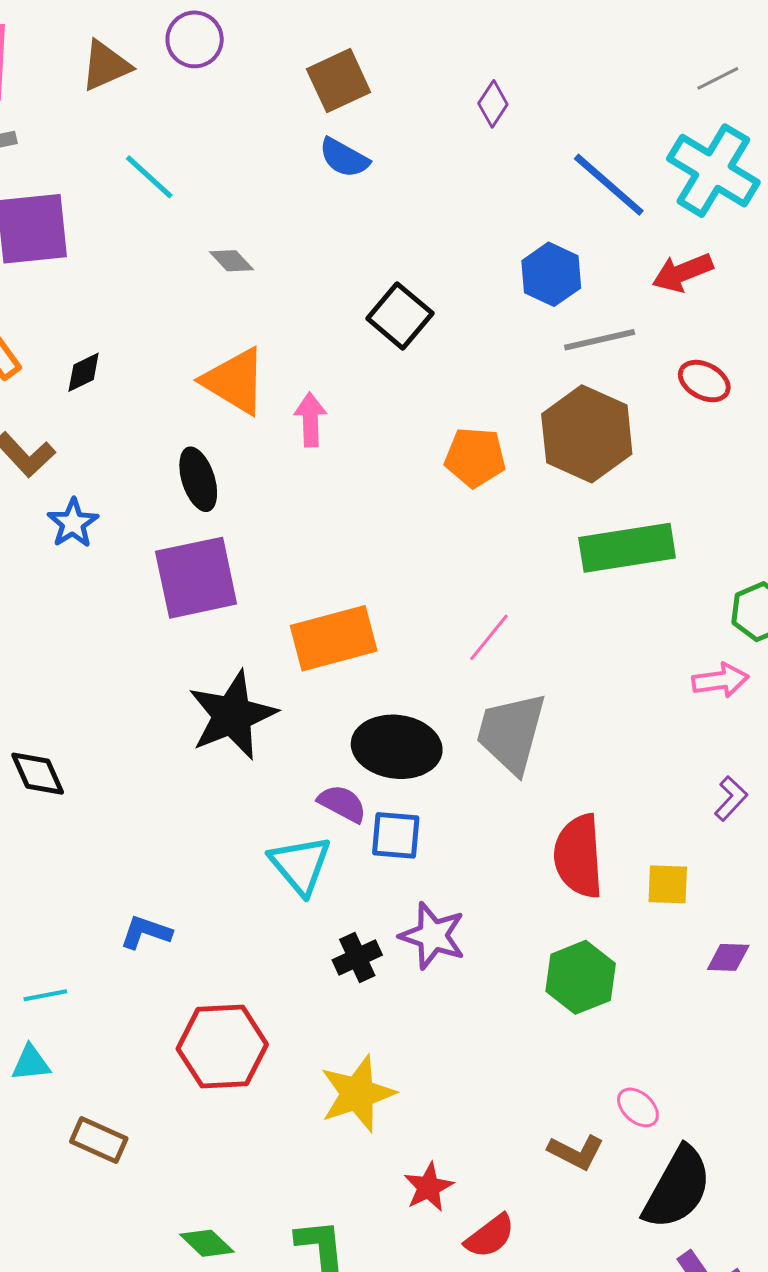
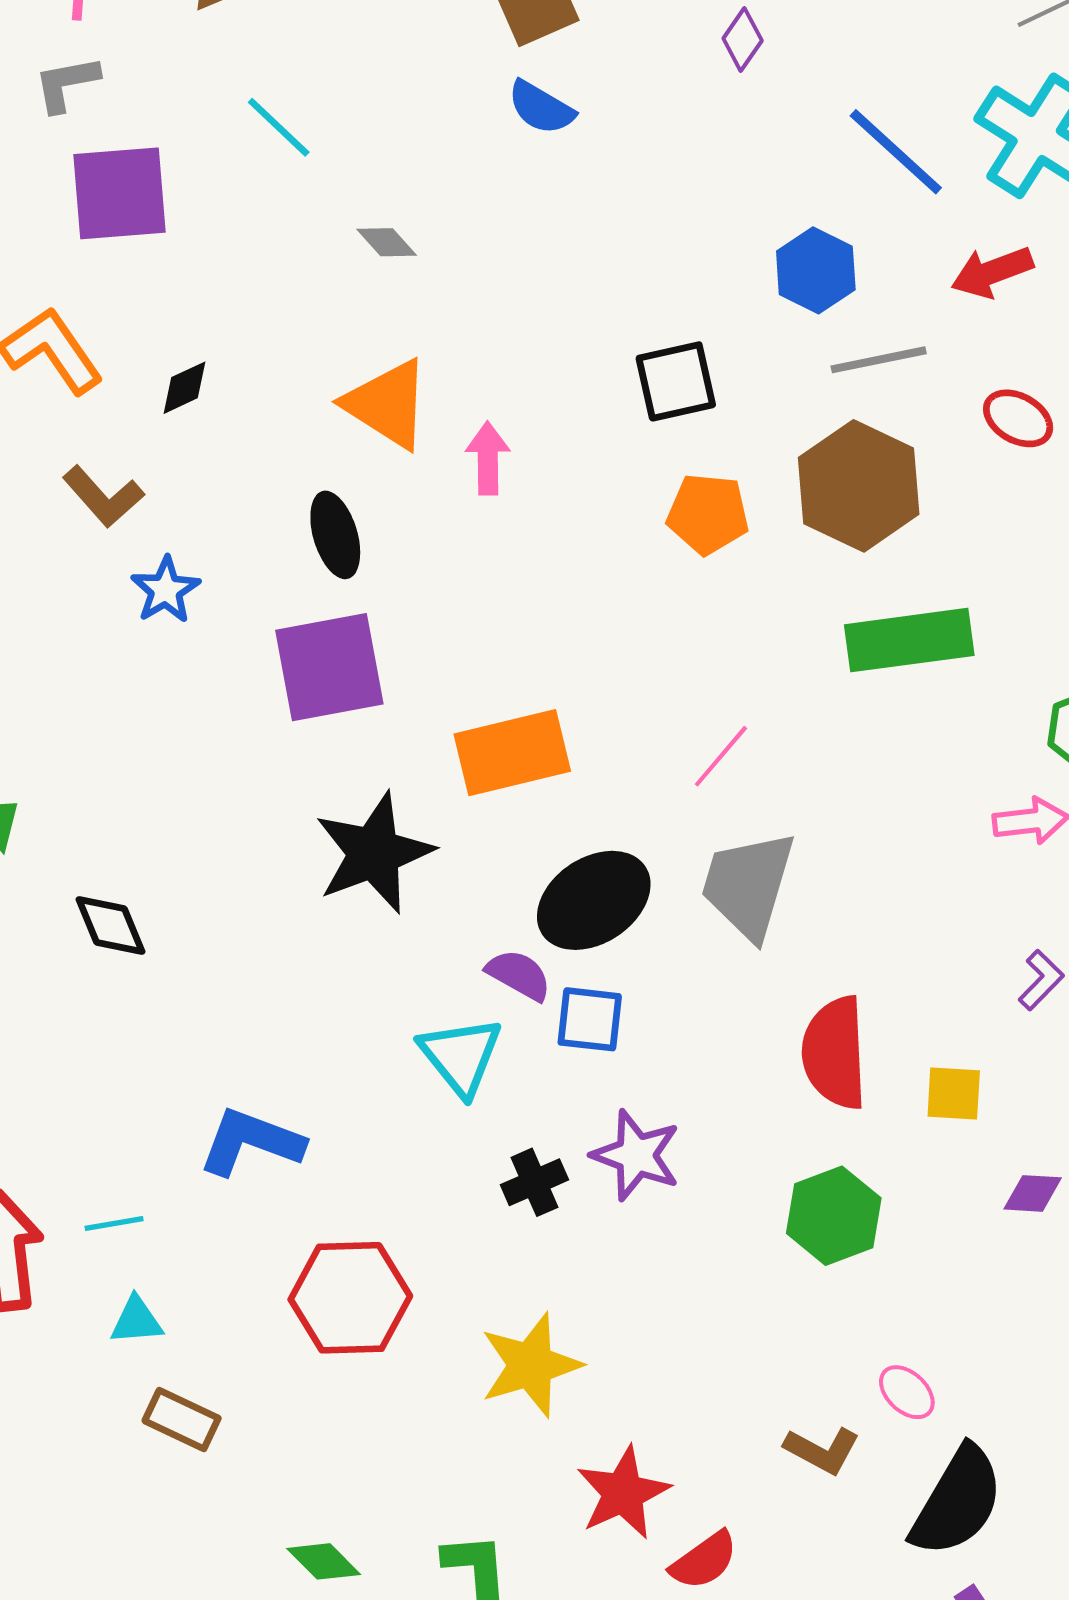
black square: (400, 316) -> (676, 381), moved, turned 36
black ellipse: (397, 747) -> (594, 900), turned -42
blue L-shape: (146, 932) -> (251, 1142), size x1.5
cyan triangle: (31, 1063) -> (136, 1321), moved
red star: (428, 1187) -> (623, 1493), size x1.4

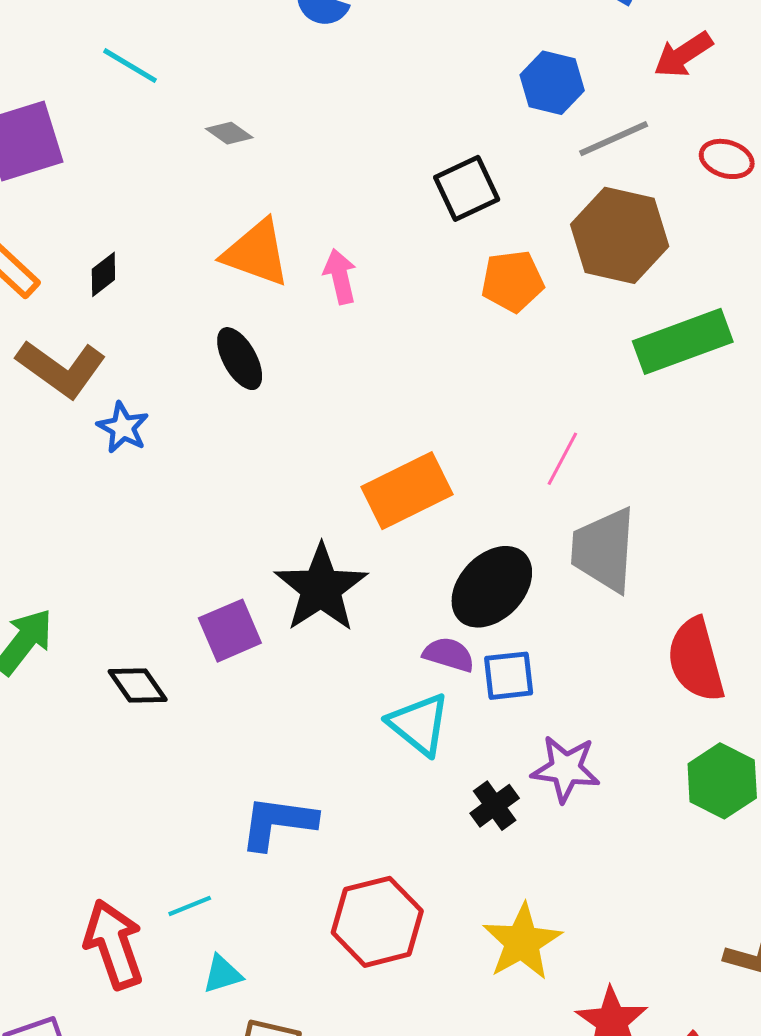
brown L-shape: (103, 497) -> (61, 369), size x1.4
purple square: (329, 667) -> (230, 631), moved, size x0.7

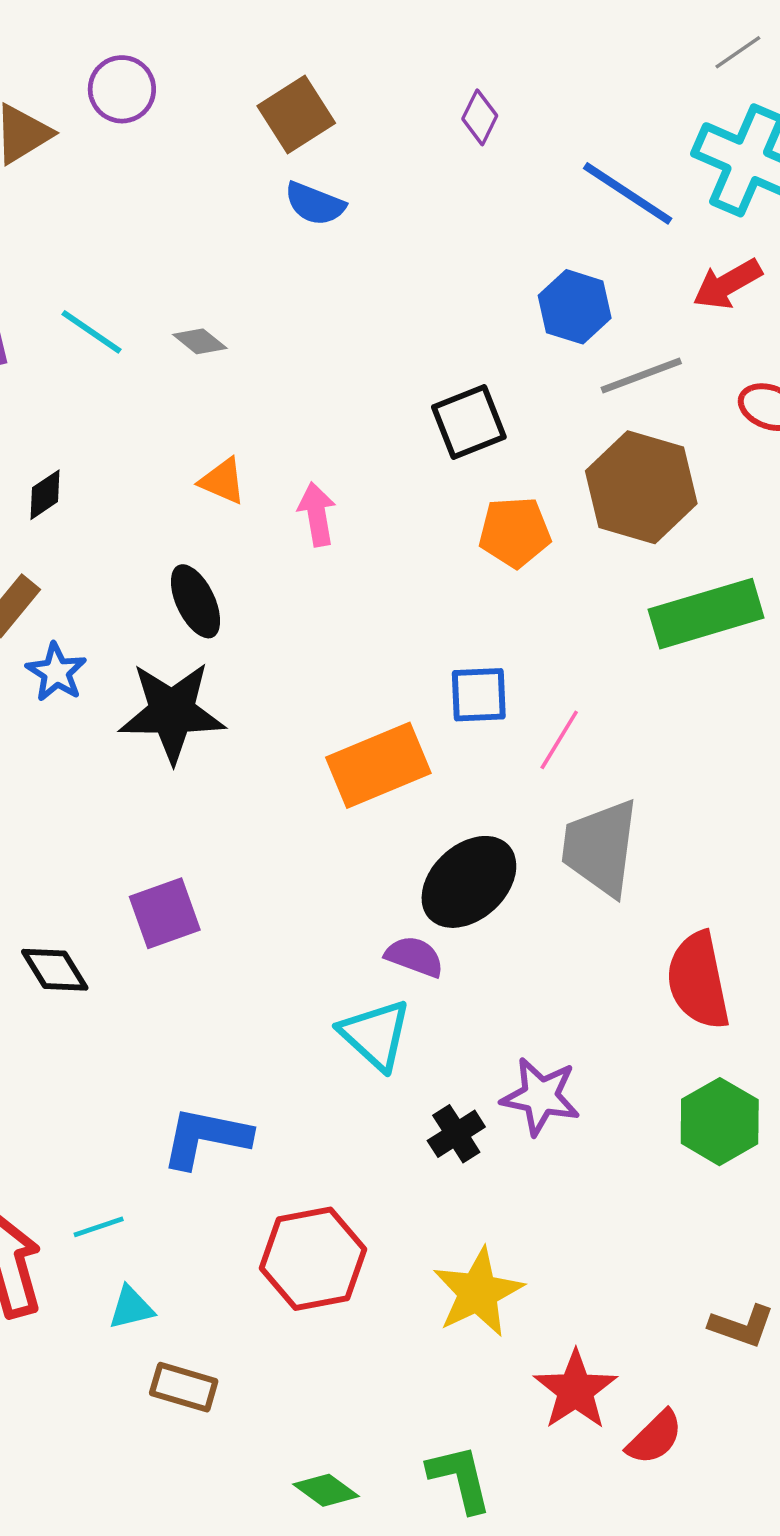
cyan line: (130, 66) -> (92, 332), moved
orange triangle: (256, 253) -> (222, 481), size x0.6
black star: (321, 588) -> (172, 712), moved, turned 30
blue square: (509, 676) -> (479, 695), moved

